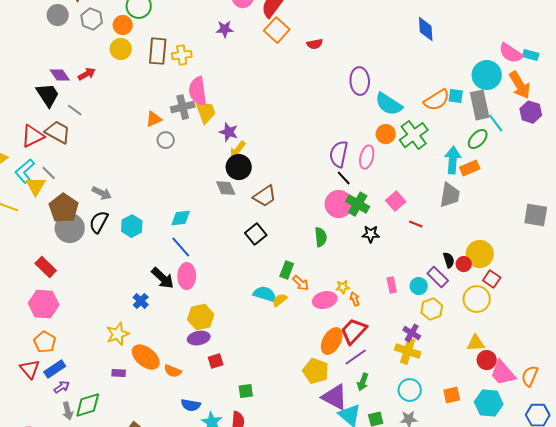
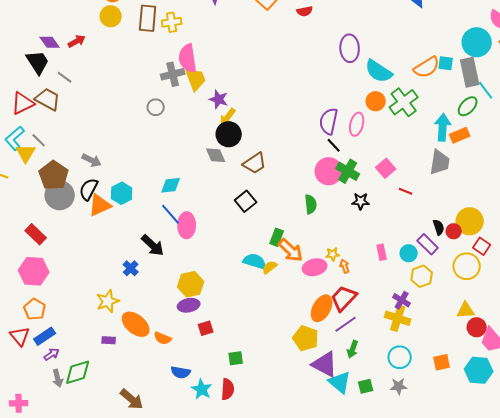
orange triangle: (154, 119) -> (100, 205), moved, size x1.4
pink ellipse: (187, 276) -> (187, 225), moved
orange arrow: (301, 283) -> (291, 250), size x1.5

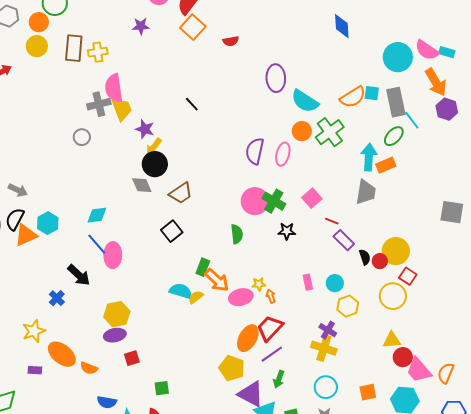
cyan circle: (477, 42) -> (398, 57), moved
black line: (334, 145) -> (192, 104), moved
purple rectangle: (428, 244) -> (344, 240), moved

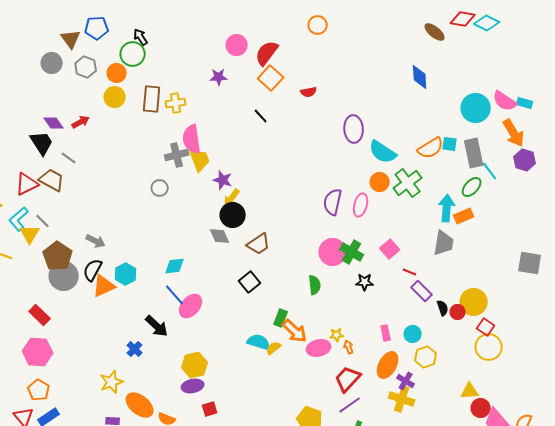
black line: (192, 104) -> (261, 116), moved
pink ellipse: (113, 255) -> (191, 306), turned 40
yellow circle: (393, 296) -> (489, 347), moved
orange ellipse: (248, 338) -> (388, 365), moved

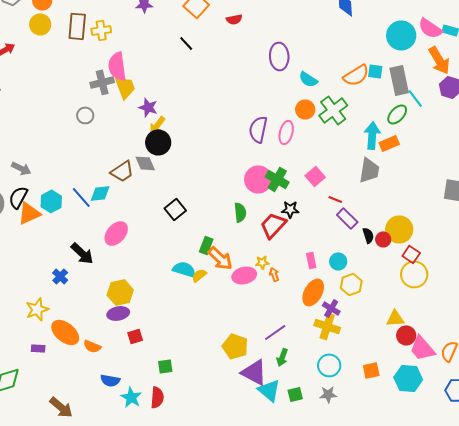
cyan semicircle: (383, 152) -> (308, 79), size x0.7
brown trapezoid: (259, 244) -> (122, 171), moved
blue line: (175, 295) -> (81, 197), moved
red trapezoid: (348, 379) -> (273, 225), moved

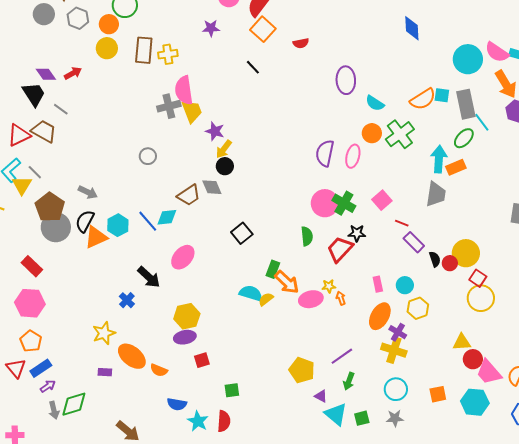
gray circle: (85, 115) -> (148, 156), moved
black circle: (158, 142) -> (225, 166), size x0.7
purple triangle: (254, 372) -> (321, 396), size x0.5

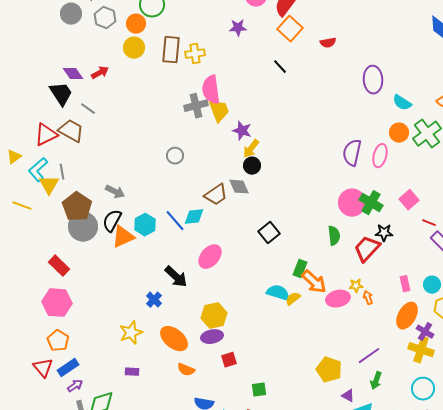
gray line: (35, 172) -> (62, 172), turned 35
orange ellipse: (132, 356) -> (174, 339), moved

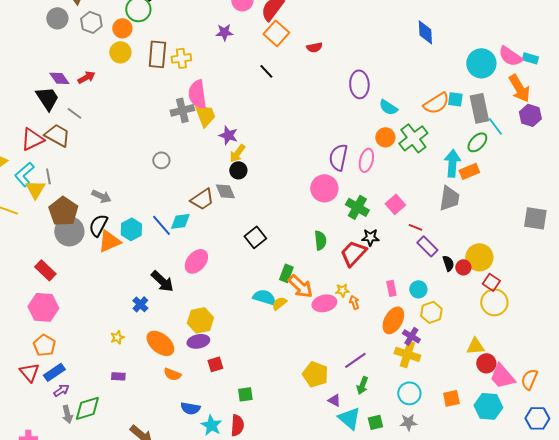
pink circle: (352, 203) -> (324, 188), moved
yellow star: (131, 333) -> (117, 337), size x0.6

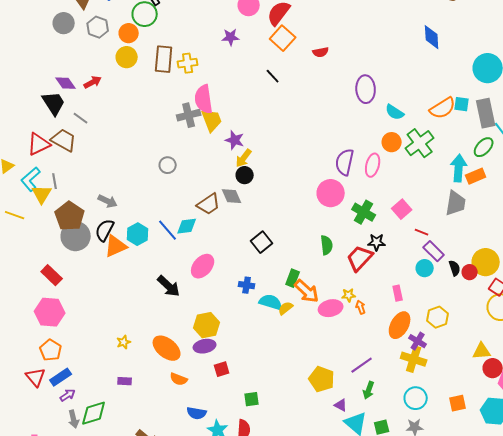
cyan circle: (418, 289) -> (425, 268), moved
blue cross: (140, 304) -> (247, 285), moved, turned -35

